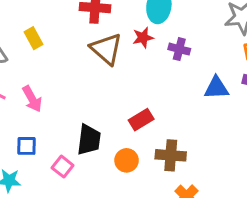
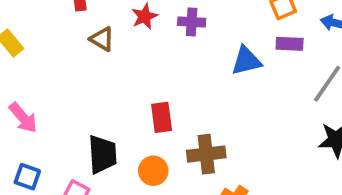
brown triangle: (106, 49) -> (102, 39), size x0.6
red rectangle: (141, 120) -> (162, 117), turned -55
blue square: (26, 146) -> (27, 177), turned 30

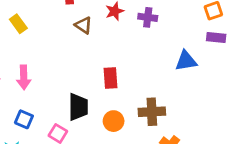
blue triangle: (246, 61) -> (186, 61), moved
red rectangle: (162, 117) -> (111, 78), moved
pink arrow: (23, 118) -> (24, 77), turned 35

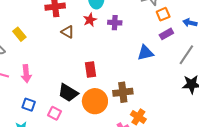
purple rectangle: (216, 37) -> (166, 34), turned -32
black trapezoid: (78, 107) -> (68, 93), turned 125
orange circle: (114, 121) -> (95, 101), size x1.6

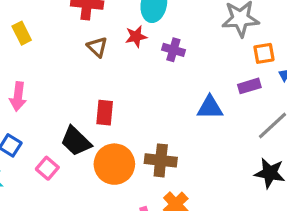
orange square: (163, 14) -> (264, 53), moved
red rectangle: (90, 69) -> (105, 113), moved

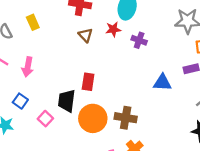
black trapezoid: (76, 141) -> (67, 101), turned 50

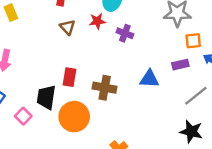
brown cross: (126, 118) -> (105, 88), moved

